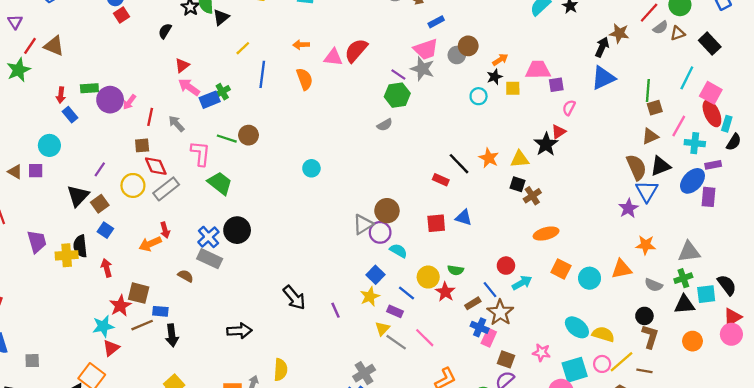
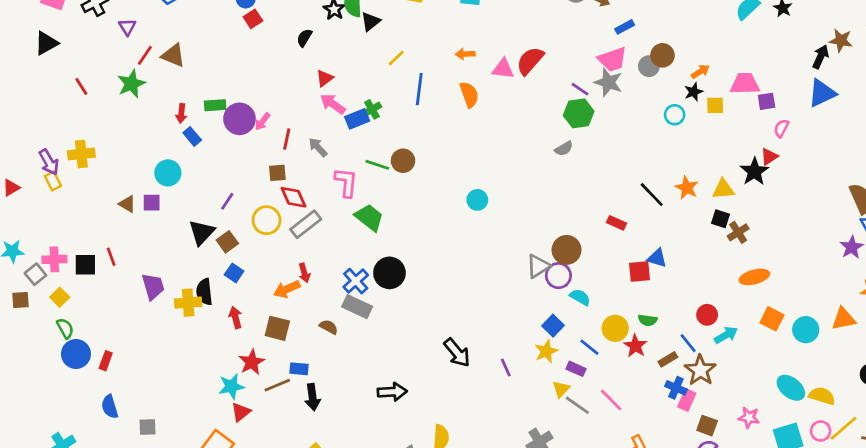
red rectangle: (441, 180) -> (617, 223), moved
red square: (436, 223) -> (639, 272), moved
brown square: (139, 293) -> (277, 328), moved

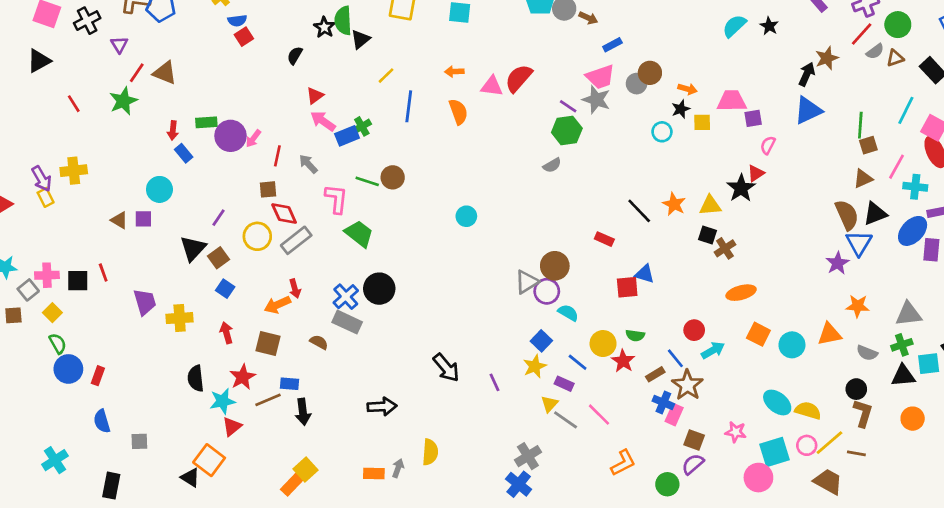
brown star: (841, 40) -> (827, 58), turned -30
orange arrow: (700, 72) -> (687, 89), turned 48
black semicircle: (204, 292) -> (196, 378), moved

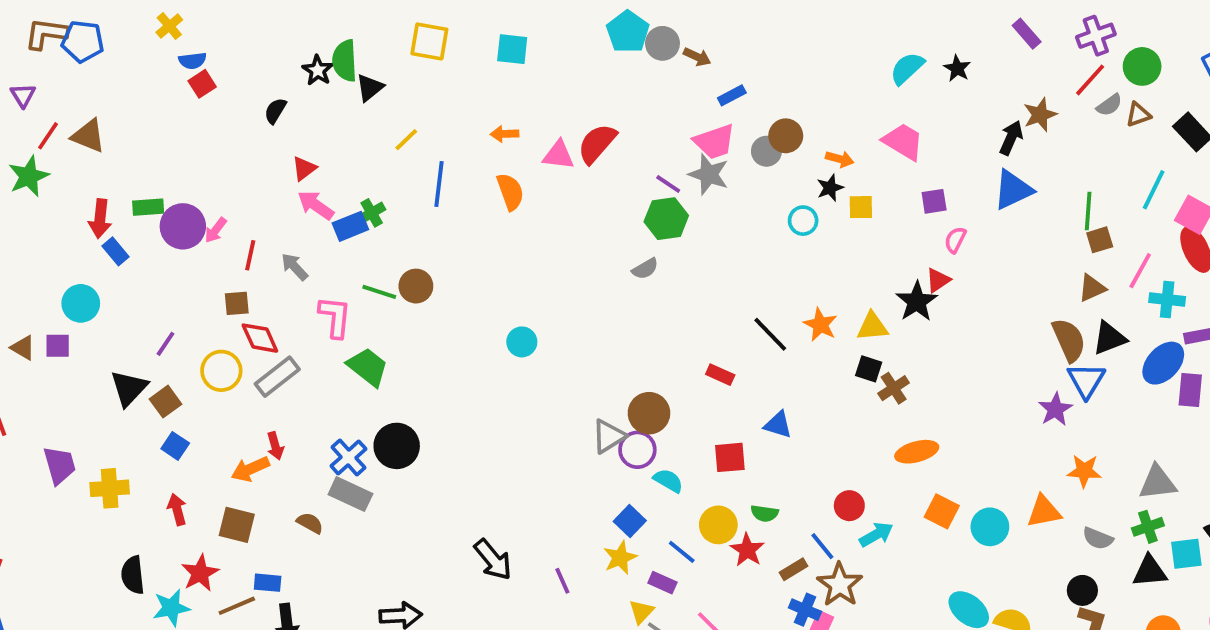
pink trapezoid: (732, 101) -> (903, 142), moved, turned 32
red arrow: (173, 130) -> (100, 219), size x1.4
red square: (627, 287) -> (730, 457), moved

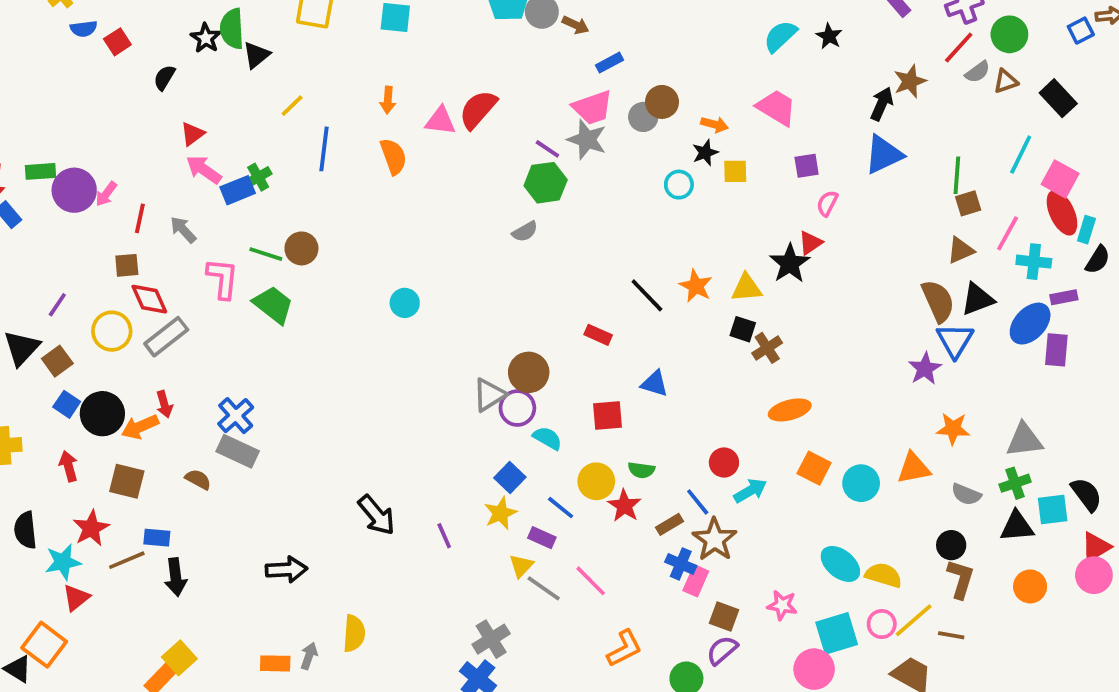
red square: (202, 84) -> (117, 42), moved
orange arrow: (505, 134) -> (388, 100), turned -84
green trapezoid: (368, 367) -> (273, 305), moved
black circle: (397, 446) -> (102, 414), moved

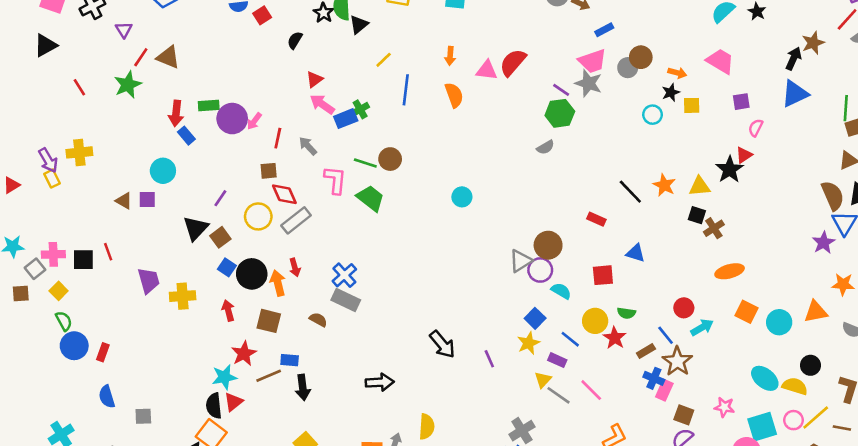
orange arrow: (140, 427) -> (278, 283), turned 100
black semicircle: (25, 530) -> (214, 406), moved
black circle: (951, 545) -> (810, 365), moved

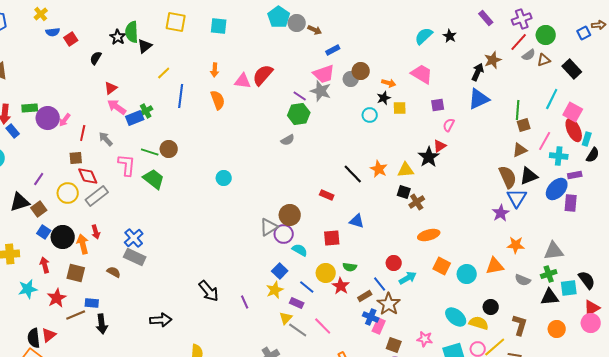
black triangle: (196, 228) -> (20, 202), turned 30
cyan star: (224, 377) -> (28, 289), moved

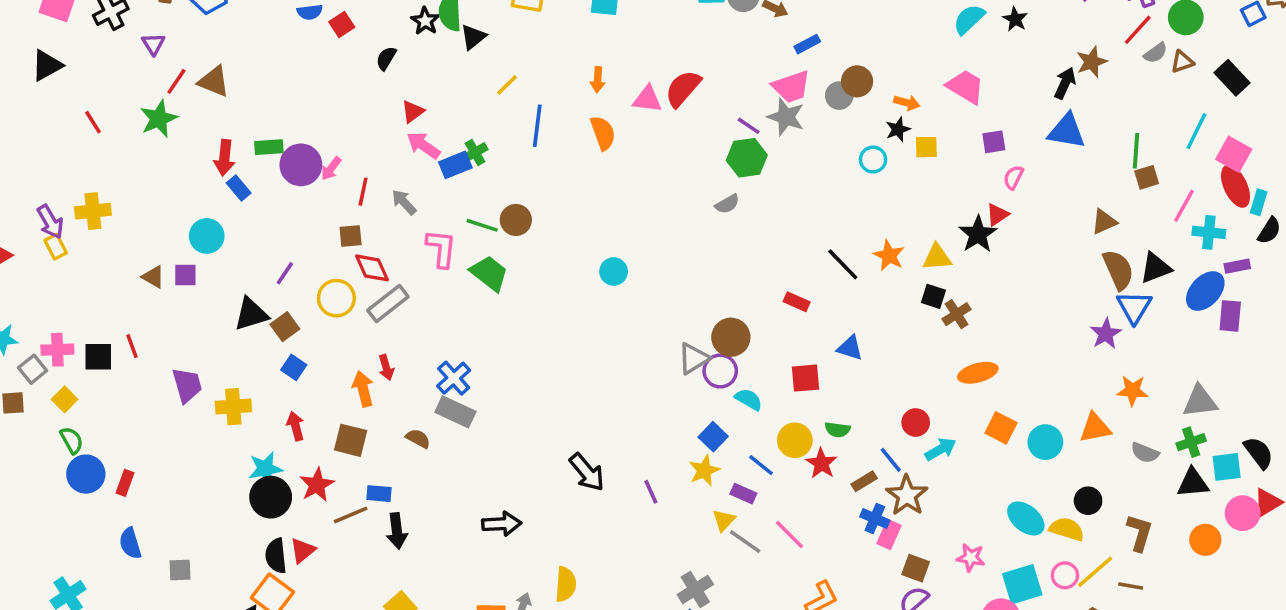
blue triangle: (479, 99) -> (1067, 131), turned 35
brown triangle: (520, 150) -> (1104, 222), moved
black circle: (63, 237) -> (271, 497), moved
pink circle: (591, 323) -> (1243, 513), moved

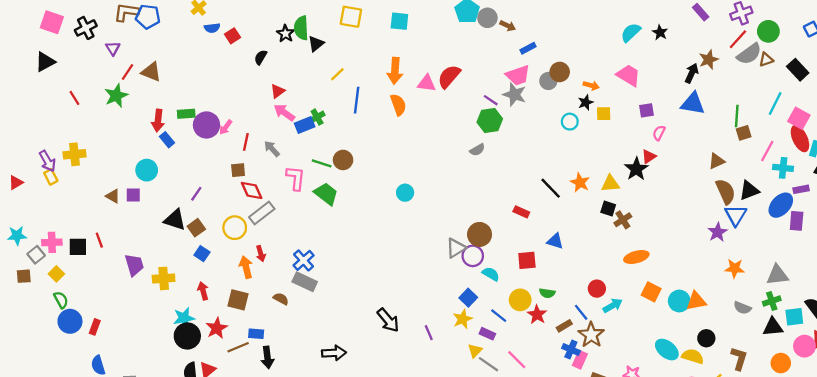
gray semicircle: (1156, 53) -> (749, 54), size x1.6
orange arrow: (598, 80) -> (395, 71), size x1.6
yellow circle: (336, 298) -> (235, 228), moved
black triangle: (251, 314) -> (175, 220), turned 35
orange triangle: (1095, 428) -> (696, 301), moved

